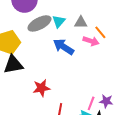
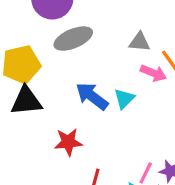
cyan triangle: (59, 21) -> (124, 99), moved
blue arrow: (64, 47) -> (92, 96), moved

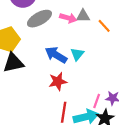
pink arrow: (153, 73) -> (68, 18), moved
red star: (68, 142) -> (58, 81), moved

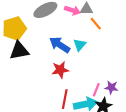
orange line: (104, 26) -> (96, 24), moved

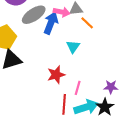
blue arrow: (60, 45) -> (51, 23), moved, turned 85
pink line: (96, 90) -> (78, 88), moved

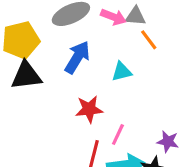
blue arrow: (51, 23) -> (77, 57), moved
cyan triangle: (73, 47) -> (122, 72), turned 32

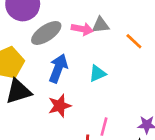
orange line: (149, 40) -> (134, 41), moved
red star: (89, 109) -> (60, 106), moved

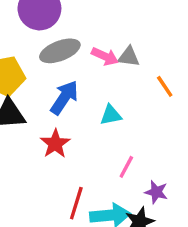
red star: (60, 106) -> (55, 144), turned -30
pink line: (104, 127) -> (126, 167), moved

